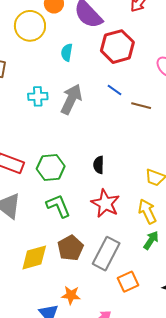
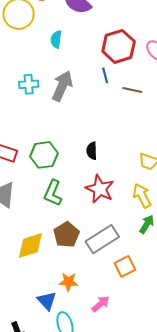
red hexagon: (117, 47) -> (119, 46), moved
blue line: (115, 90) -> (105, 75), turned 42
green L-shape: (58, 206) -> (53, 193), turned -132
gray rectangle: (106, 254) -> (102, 239), turned 32

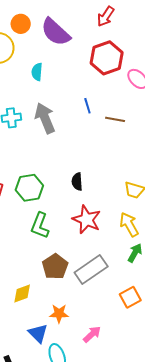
red hexagon: (119, 46) -> (107, 58), moved
gray arrow: (62, 86) -> (45, 118), turned -44
yellow diamond: (30, 245) -> (22, 293), moved, size x0.7
orange square: (125, 266) -> (130, 297), moved

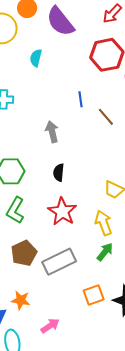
gray arrow: (45, 118) -> (52, 132), moved, size x0.7
brown line: (115, 119) -> (106, 117), turned 30

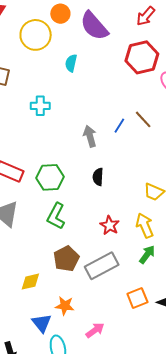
blue line: (81, 99) -> (119, 126), moved, turned 42
red star: (62, 212) -> (110, 225), moved, size x0.7

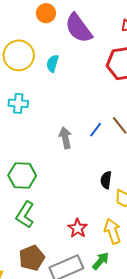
yellow circle: (36, 35) -> (19, 55), moved
black semicircle: (98, 177) -> (106, 180), moved
green arrow: (147, 254) -> (101, 261), moved

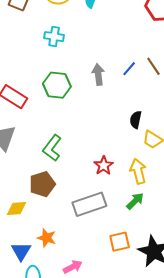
green hexagon: (22, 176) -> (57, 85), moved
brown pentagon: (32, 258) -> (42, 184), moved
green arrow: (101, 261) -> (135, 201), moved

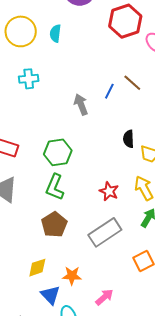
green hexagon: (57, 85) -> (58, 152), moved
yellow diamond: (17, 209) -> (37, 268), moved

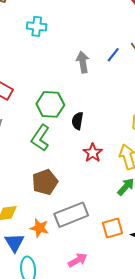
black semicircle: (129, 139) -> (77, 121), moved
brown pentagon: (54, 225) -> (45, 182), moved
gray rectangle: (105, 232) -> (71, 215), moved
pink arrow: (104, 297) -> (78, 260), moved

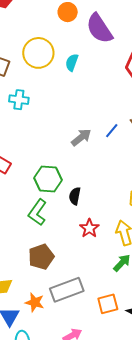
cyan cross: (37, 26) -> (19, 100), moved
gray arrow: (83, 62) -> (81, 137), turned 60

